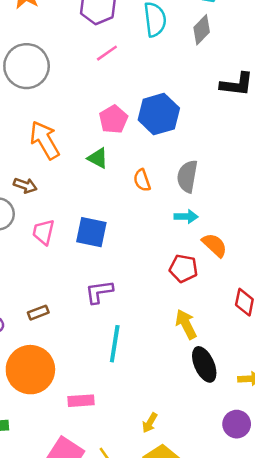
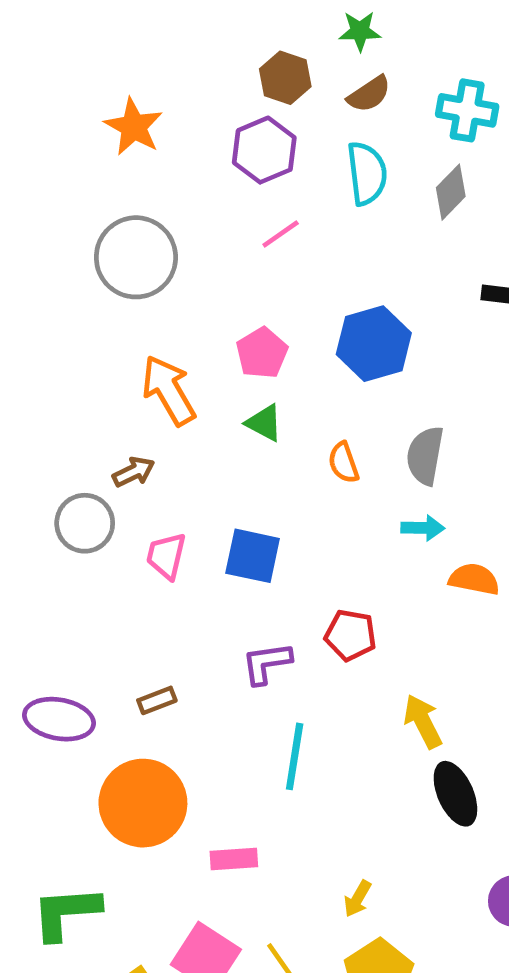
pink pentagon: (113, 119) -> (262, 353), moved
brown arrow: (25, 185) -> (134, 472), turned -45
orange semicircle: (215, 245) -> (474, 579), turned -32
red pentagon: (183, 268) -> (351, 635), moved

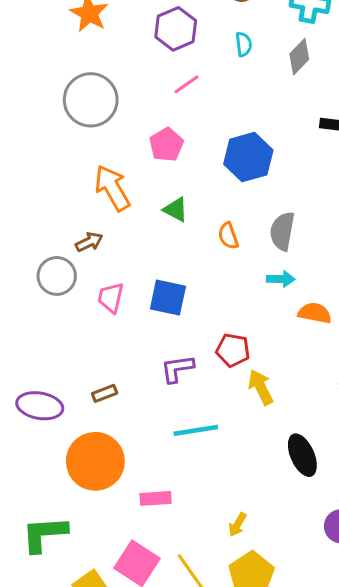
cyan semicircle: (367, 173) -> (244, 44), size x0.6
pink pentagon: (262, 353) -> (166, 145), moved
yellow arrow: (423, 721) -> (261, 387), moved
cyan line: (295, 756) -> (196, 430), turned 72

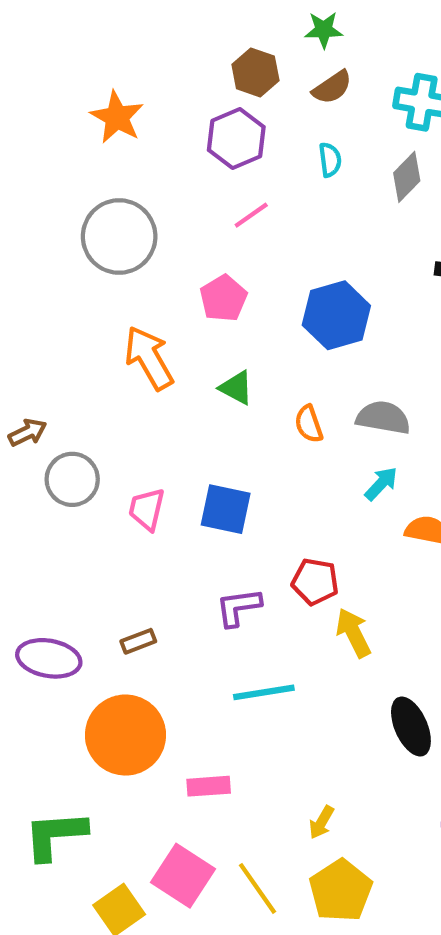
gray semicircle: (282, 231) -> (383, 418), turned 90
brown arrow: (89, 242) -> (27, 432), moved
cyan arrow: (281, 279) -> (381, 484), turned -48

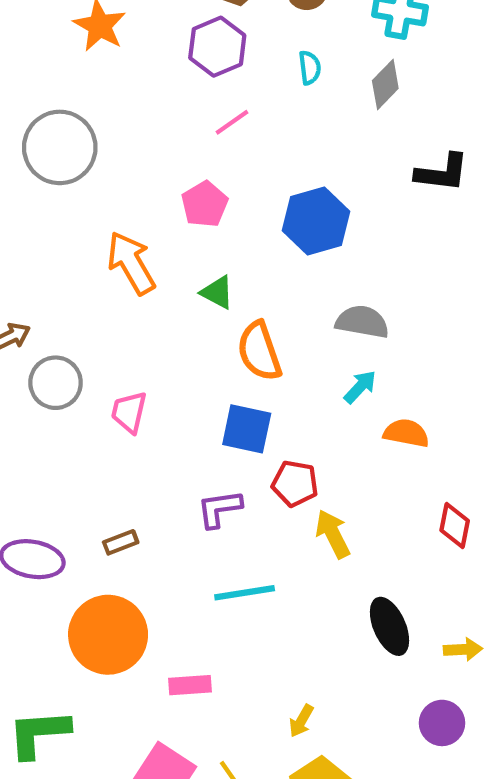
gray circle: (119, 236) -> (60, 147), moved
orange semicircle: (309, 424) -> (259, 351), moved, size x1.6
blue square: (226, 509) -> (247, 429), moved

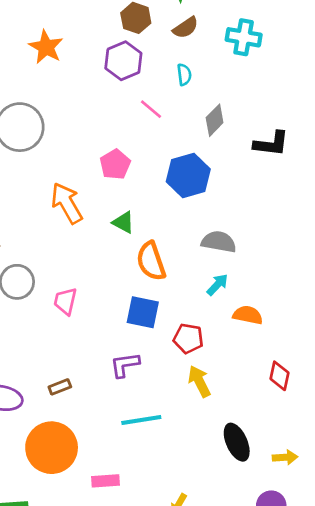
gray diamond: (385, 84) -> (215, 120), moved
pink line: (232, 122) -> (151, 109), moved, turned 75
red pentagon: (295, 484) -> (188, 338), moved

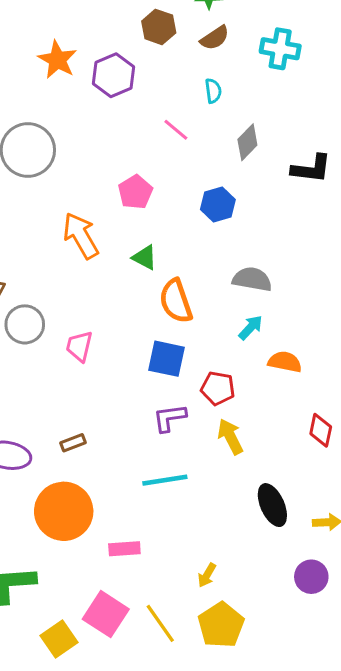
purple hexagon: (123, 61) -> (114, 75), moved
blue hexagon: (188, 175) -> (218, 205), size x0.7
purple L-shape: (125, 365) -> (170, 418), moved

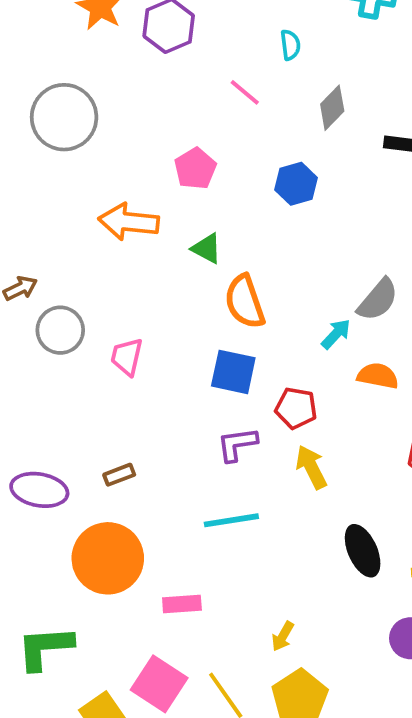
orange arrow: (81, 236) -> (129, 222), turned -54
gray semicircle: (252, 279) -> (378, 300), moved, turned 120

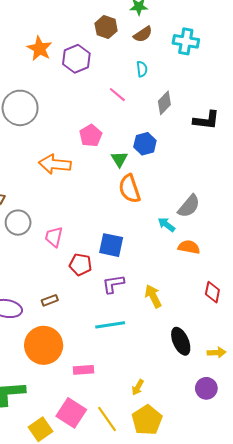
green triangle: (207, 248) -> (119, 159), moved, turned 30
orange semicircle: (245, 302) -> (130, 189), moved
cyan arrow: (336, 334) -> (166, 225), turned -96
red pentagon: (296, 408) -> (80, 264), moved

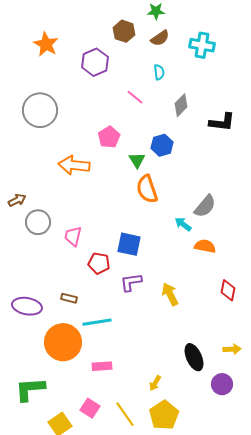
orange star: (40, 49) -> (46, 44), moved
brown rectangle: (50, 300) -> (69, 298), turned 35
cyan line: (110, 325) -> (97, 322), moved
black ellipse: (181, 341) -> (194, 357), moved
pink square: (71, 413) -> (90, 408), size x0.7

